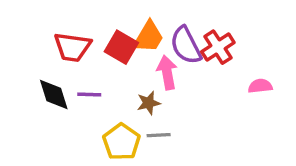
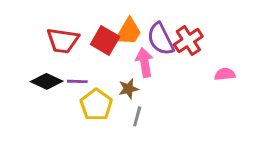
black diamond: (54, 94) -> (47, 81), turned -48
gray line: (159, 135) -> (137, 116), turned -72
yellow pentagon: (121, 142) -> (96, 105), moved

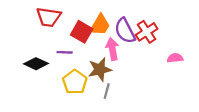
red trapezoid: (63, 41) -> (49, 17), moved
purple line: (77, 81) -> (65, 52), moved
brown star: (128, 89) -> (100, 69), size x1.5

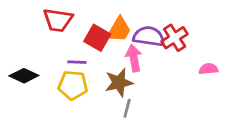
purple semicircle: (125, 31) -> (149, 36), turned 125
black diamond: (36, 64) -> (24, 76), moved
yellow pentagon: (75, 82) -> (73, 85), moved, turned -30

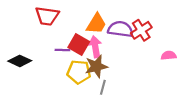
red square: (97, 38) -> (79, 45), moved
pink arrow: (134, 58) -> (95, 47), moved
yellow pentagon: (73, 85) -> (79, 72), moved

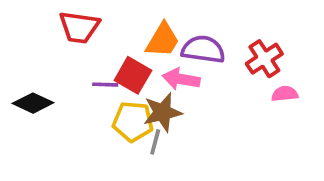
red cross: (141, 30) -> (264, 59), moved
pink arrow: (95, 47) -> (181, 79), moved, turned -70
gray line: (103, 87) -> (155, 142), moved

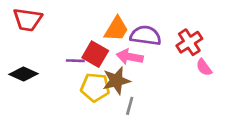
red trapezoid: (79, 27) -> (28, 20), moved
pink semicircle: (285, 94) -> (204, 67), turned -120
gray line: (155, 142) -> (130, 106), moved

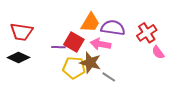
red trapezoid: (28, 20) -> (22, 32), moved
brown star: (116, 81) -> (90, 63), turned 30
gray line: (130, 106) -> (109, 77), moved, turned -72

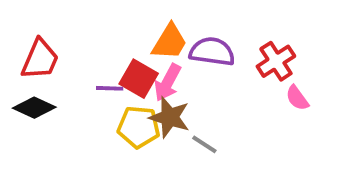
red trapezoid: (22, 32) -> (40, 59), turned -75
pink arrow: (101, 44) -> (168, 82), moved, turned -72

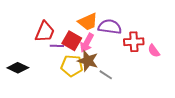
orange trapezoid: (170, 42) -> (88, 22), turned 35
red trapezoid: (40, 59) -> (45, 32), moved
red cross: (276, 61) -> (134, 42), moved, turned 30
black diamond: (34, 108) -> (18, 68), moved

